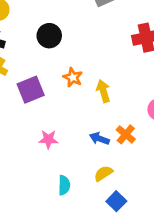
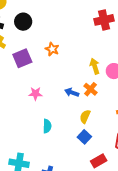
black circle: (49, 36) -> (23, 22), moved
yellow arrow: (103, 91) -> (95, 66), moved
yellow semicircle: (103, 173) -> (85, 117), moved, turned -32

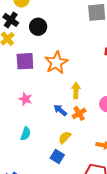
orange star: (52, 49) -> (56, 63), size x1.6
yellow arrow: (95, 66) -> (76, 90), moved
blue square: (84, 137) -> (57, 157), turned -32

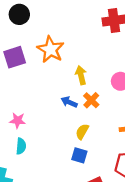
pink star: (25, 99) -> (18, 121), moved
cyan semicircle: (26, 134) -> (21, 146), moved

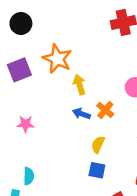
yellow arrow: (81, 75) -> (79, 85), moved
pink star: (18, 121) -> (25, 124), moved
cyan semicircle: (21, 146) -> (29, 176), moved

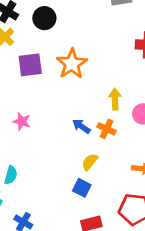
yellow arrow: (79, 85) -> (115, 99), moved
orange cross: (105, 110) -> (107, 129), turned -30

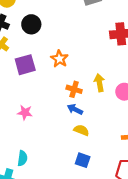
orange star: (72, 64) -> (59, 59), size x0.7
orange cross: (107, 129) -> (74, 89), moved
yellow semicircle: (90, 162) -> (81, 130), moved, turned 80

